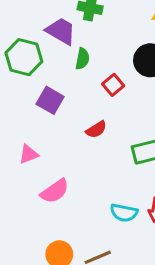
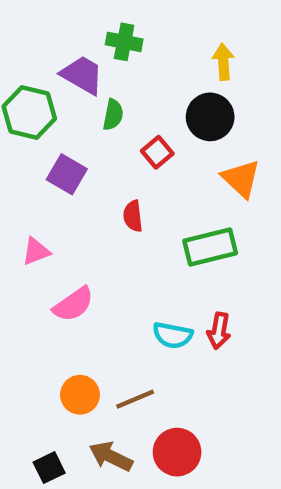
red semicircle: (96, 130) -> (133, 216), turned 115

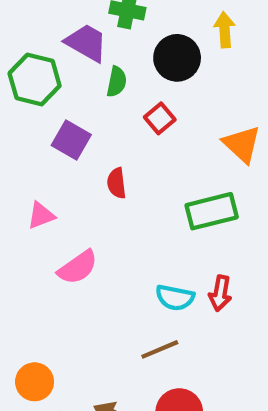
black circle: (210, 117) -> (177, 58), moved
red semicircle: (133, 216) -> (117, 183), moved
orange circle: (80, 395) -> (35, 382), moved
brown line: (135, 399) -> (160, 349), moved

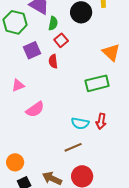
red square: (160, 118) -> (61, 40), moved
purple square: (71, 140) -> (32, 50), turned 36
red semicircle: (117, 183) -> (53, 61), moved

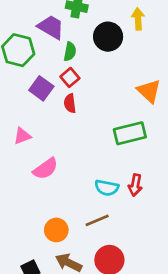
red square: (61, 40) -> (70, 77), moved
purple square: (32, 50) -> (41, 88), turned -30
orange circle: (15, 162) -> (56, 230), moved

